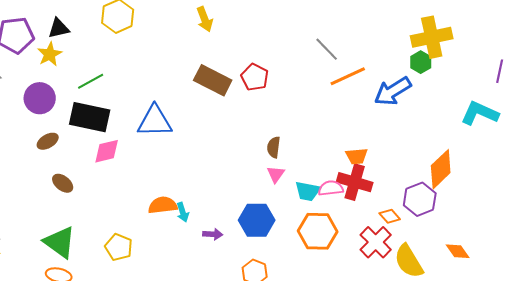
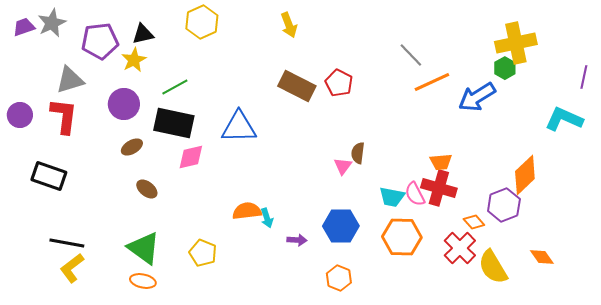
pink triangle: (276, 174) -> (343, 166), moved
pink semicircle: (331, 188) -> (415, 194), turned -110

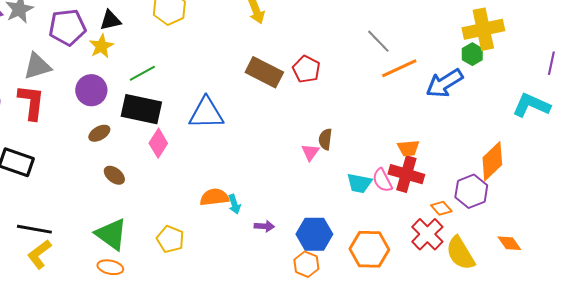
pink diamond: (191, 157) -> (158, 143), turned -44
blue hexagon: (341, 226) -> (314, 234), moved
orange hexagon: (402, 237) -> (369, 249), moved

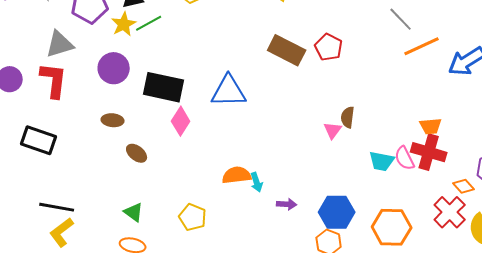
green line: (142, 73) -> (149, 23), moved
brown ellipse: (99, 133) -> (113, 120), moved, turned 35
green triangle: (111, 234) -> (134, 212), size x0.6

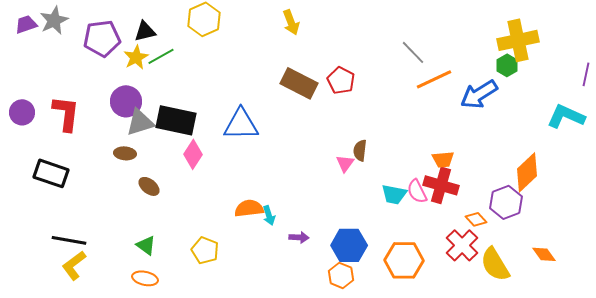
gray triangle: (60, 44) -> (140, 122), moved

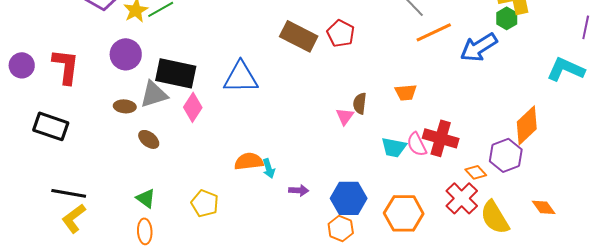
gray triangle: (140, 122) -> (154, 94), moved
orange trapezoid: (443, 159) -> (406, 92), moved
orange ellipse: (145, 278) -> (145, 231), turned 75

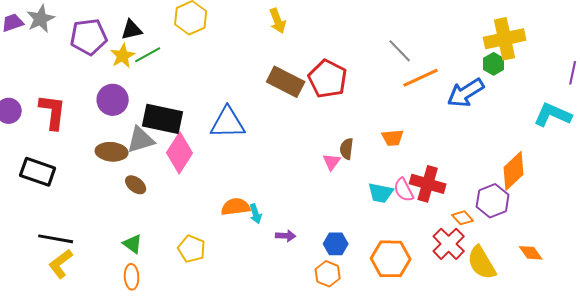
red pentagon: (341, 33) -> (328, 79), size x1.4
brown ellipse: (125, 106) -> (112, 152), size x1.4
pink diamond: (193, 107) -> (180, 153), size x1.4
blue hexagon: (349, 198) -> (336, 244), size x0.7

